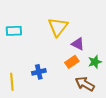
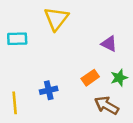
yellow triangle: (58, 27) -> (56, 19), moved
purple triangle: (78, 44) -> (109, 44), moved

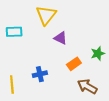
purple triangle: (109, 44) -> (61, 38), moved
green star: (119, 78) -> (98, 53), moved

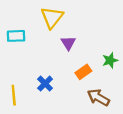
purple triangle: (61, 38) -> (68, 43), turned 32
blue cross: (40, 74) -> (45, 84), turned -32

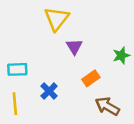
cyan rectangle: (16, 36) -> (17, 69), moved
green star: (110, 60) -> (121, 55), moved

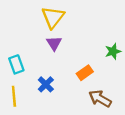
purple triangle: (74, 47) -> (54, 43), moved
cyan rectangle: (17, 69) -> (16, 64), turned 72

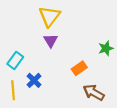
cyan rectangle: (16, 64) -> (15, 60), turned 56
blue cross: (46, 84) -> (34, 80), moved

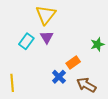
cyan rectangle: (15, 60) -> (26, 41), moved
blue cross: (34, 80) -> (59, 77), moved

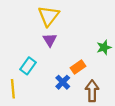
cyan rectangle: (26, 41) -> (28, 66), moved
brown arrow: (86, 85) -> (92, 91), turned 60

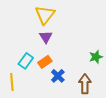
green star: (104, 47) -> (96, 57), moved
orange rectangle: (78, 67) -> (45, 62), moved

